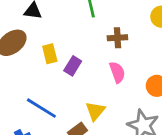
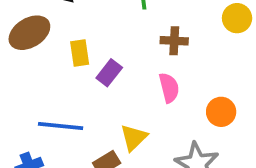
blue line: (41, 108) -> (61, 126), turned -32

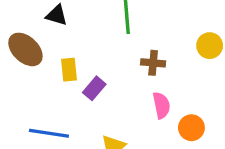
brown ellipse: (29, 33) -> (25, 49), turned 72
pink semicircle: (169, 88) -> (161, 105), moved

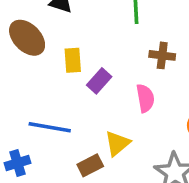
pink semicircle: (161, 105) -> (145, 98), moved

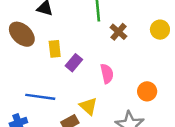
brown cross: (162, 55) -> (118, 32), moved, turned 36
yellow triangle: (117, 143) -> (88, 106), turned -36

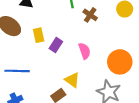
orange circle: (147, 91) -> (120, 62), size x1.5
blue line: (40, 97) -> (17, 71), moved

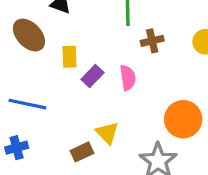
brown cross: (90, 15) -> (152, 41), turned 32
pink semicircle: (85, 51) -> (128, 78), moved

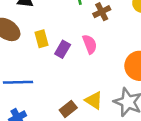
yellow triangle: (107, 133) -> (94, 100), moved

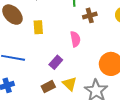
purple rectangle: (63, 49) -> (56, 62), moved

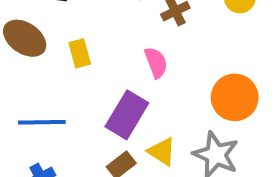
purple rectangle: (56, 62) -> (127, 115), size x1.6

